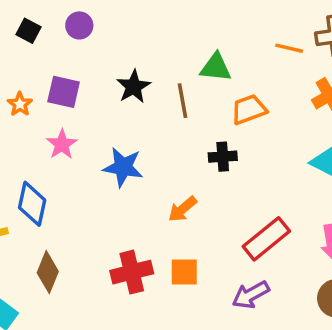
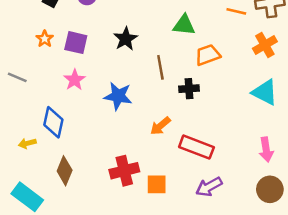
brown line: (182, 101) -> (160, 67), moved
orange star: (20, 104) -> (45, 39), moved
red rectangle: (266, 239) -> (196, 147), moved, turned 60
orange square: (184, 272) -> (157, 184), moved

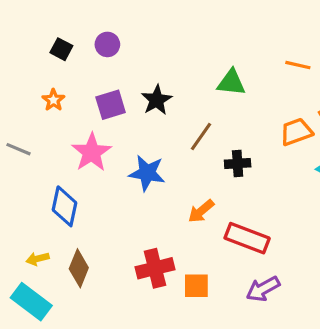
purple square: (76, 43) -> (111, 105), moved, turned -30
orange trapezoid: (208, 55) -> (296, 132), moved
brown line: (160, 67) -> (201, 137), turned 45
pink star: (75, 80) -> (92, 152), size x1.4
yellow arrow: (27, 143) -> (38, 259), moved

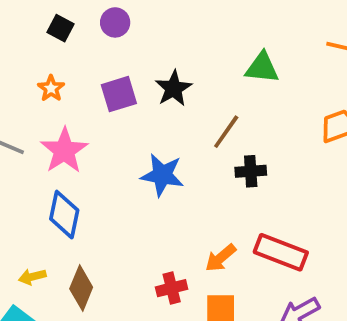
pink star: (92, 152) -> (64, 151), moved
black cross: (238, 163) -> (251, 171), moved
orange arrow: (201, 211) -> (221, 258), moved
red cross: (155, 268) -> (172, 288), size x0.7

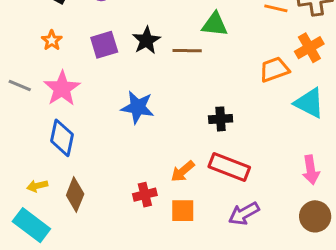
brown line: (226, 132) -> (187, 51), moved, turned 56
black cross: (251, 171) -> (221, 119), moved

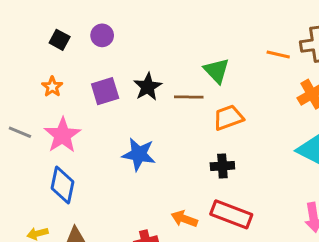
green triangle: (215, 24) -> (217, 71), turned 40
orange trapezoid: (274, 69) -> (228, 118), moved
orange arrow: (183, 171) -> (184, 219), turned 60

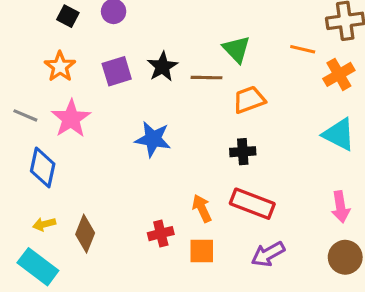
orange line: (278, 54) -> (303, 49), moved
orange star: (52, 87) -> (60, 67), size x1.4
blue diamond: (62, 185) -> (43, 167), moved
orange arrow: (184, 219) -> (202, 208), turned 45

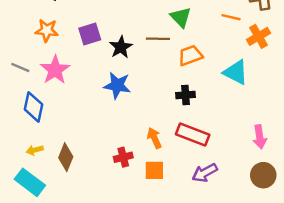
orange star: (60, 67) -> (47, 30), turned -30
black star: (162, 67) -> (121, 47), moved
cyan triangle: (339, 134) -> (236, 72), moved

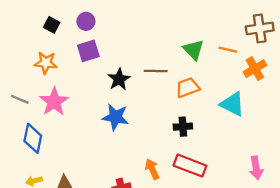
green triangle: (181, 17) -> (193, 50), moved
purple square: (90, 34) -> (88, 51), moved

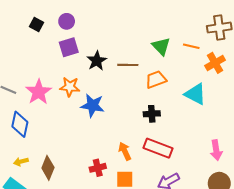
orange star: (46, 63) -> (70, 87), moved
black star: (119, 79) -> (97, 61), moved

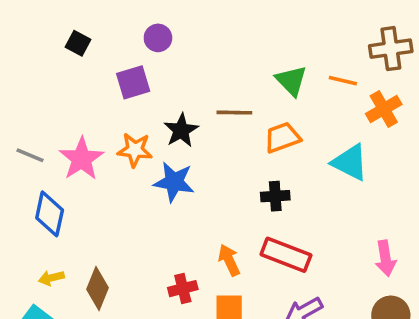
purple circle: (67, 21) -> (158, 38), moved
black star: (97, 61) -> (181, 130), moved

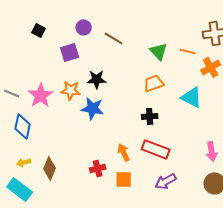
brown line: (234, 113) -> (114, 38), moved, turned 30
black star: (181, 130) -> (97, 79), turned 30

